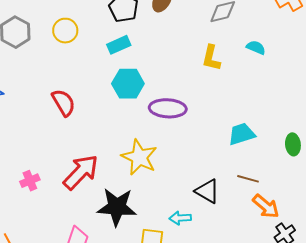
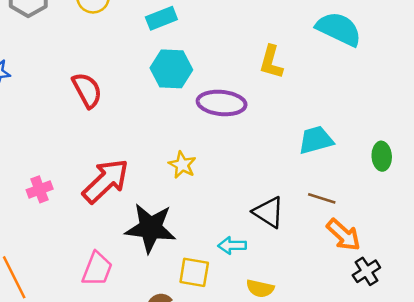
cyan semicircle: (256, 48) -> (339, 29), size x1.8
yellow L-shape: (211, 58) -> (271, 62), moved
yellow star: (139, 157) -> (182, 165), size x0.6

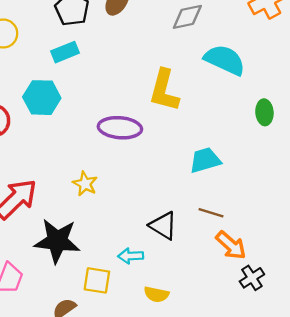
yellow L-shape: (271, 62) -> (164, 90), size x1.4
cyan hexagon: (171, 69) -> (42, 98), moved
green ellipse: (382, 156) -> (264, 112), moved

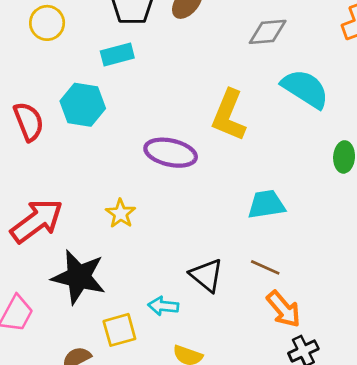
yellow square: (97, 280) -> (119, 330), turned -32

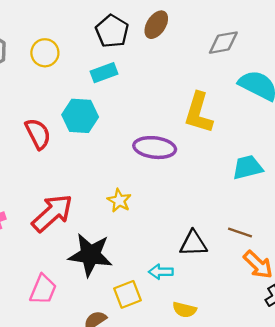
cyan trapezoid: (266, 204) -> (248, 167), moved
black triangle: (207, 275) -> (193, 243), turned -36

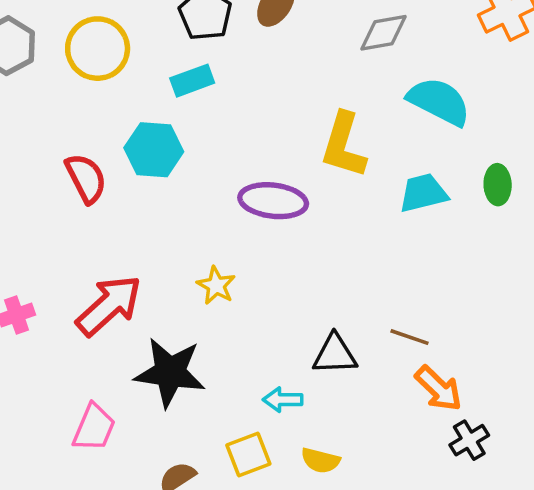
yellow circle: (45, 53) -> (98, 49), size x1.4
cyan trapezoid: (248, 167) -> (423, 193), moved
yellow square: (127, 294) -> (248, 454), moved

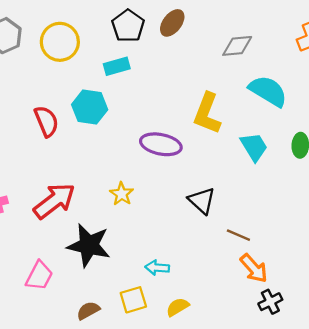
cyan trapezoid: (423, 193) -> (254, 147), turned 68
black triangle: (335, 354) -> (202, 201), moved, turned 40
yellow semicircle: (320, 460) -> (177, 307), turned 130

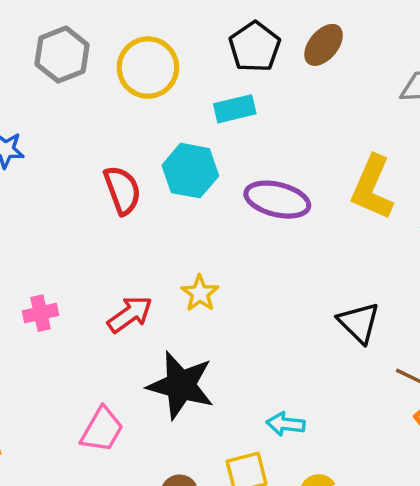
purple ellipse: (161, 144) -> (277, 200), moved
yellow star: (122, 194) -> (200, 293), moved
red arrow: (54, 201) -> (130, 314), size x0.7

